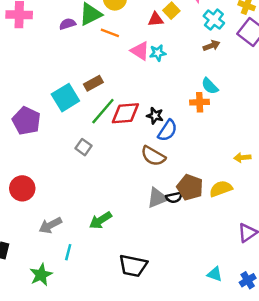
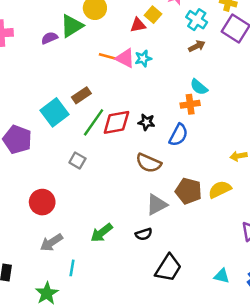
orange line: (110, 33) -> (108, 57), moved
blue semicircle: (167, 131) -> (178, 135), moved
red circle: (22, 188) -> (42, 202), moved
black semicircle: (174, 197) -> (144, 234), moved
black trapezoid: (133, 266) -> (168, 268), moved, turned -64

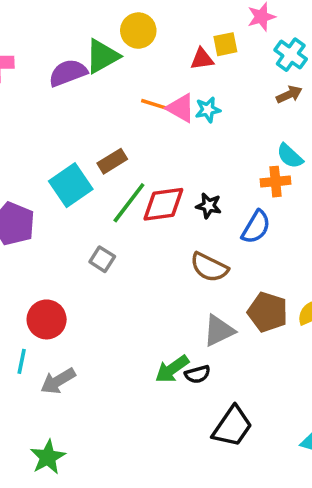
yellow square: (153, 15) -> (225, 44), turned 35
purple semicircle: (50, 38) -> (68, 73), size x1.5
green arrow: (102, 233) -> (172, 369), moved
cyan line: (72, 268) -> (22, 361), moved

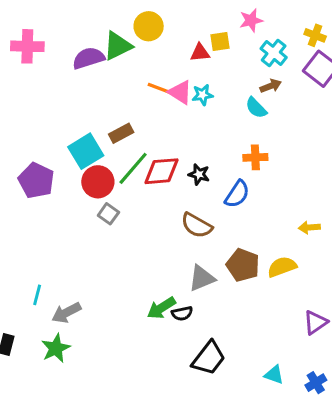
cyan semicircle: (290, 156) -> (256, 108), moved
red circle: (47, 319) -> (98, 182), moved
green star: (48, 457) -> (56, 348), moved

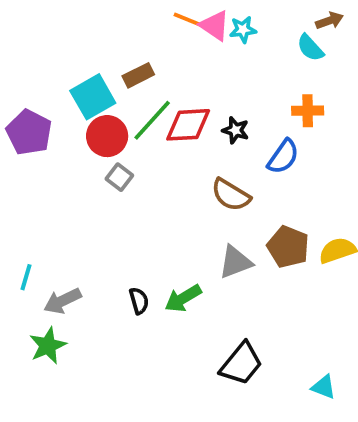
black semicircle: (182, 313) -> (139, 301), moved, turned -95

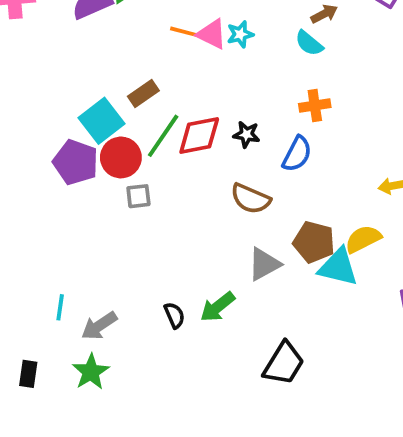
purple pentagon: (29, 132) -> (76, 162), moved
gray square: (119, 177) -> (138, 196), turned -36
cyan triangle: (324, 387) -> (338, 267), moved, size x1.6

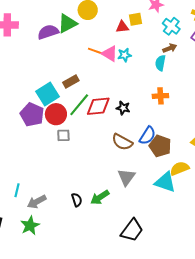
cyan semicircle: (309, 43) -> (160, 63), turned 56
blue semicircle: (297, 154) -> (147, 136), moved
brown pentagon: (314, 242) -> (160, 146), moved
gray triangle: (264, 264) -> (126, 177), turned -30

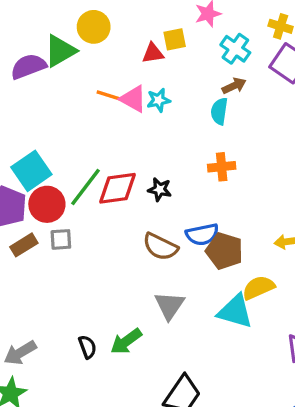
brown rectangle: (71, 82) -> (24, 245), moved
blue semicircle: (147, 136) -> (202, 234), turned 48

